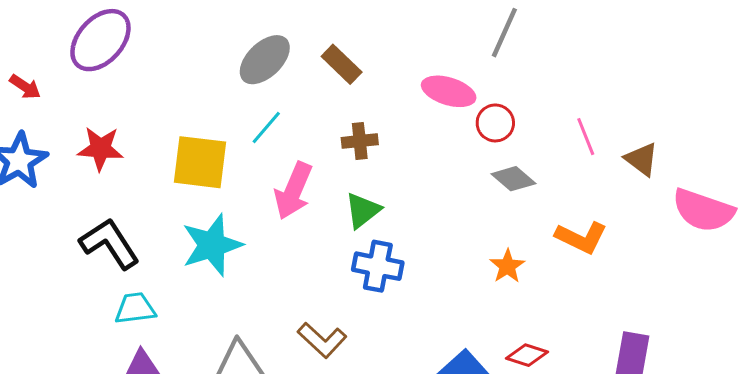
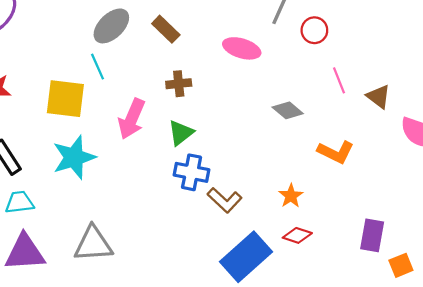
red circle: (495, 123) -> (314, 30), moved
cyan line: (266, 127) -> (97, 67), moved, turned -65
orange star: (507, 266) -> (291, 196), moved
brown L-shape: (322, 340) -> (225, 200), moved

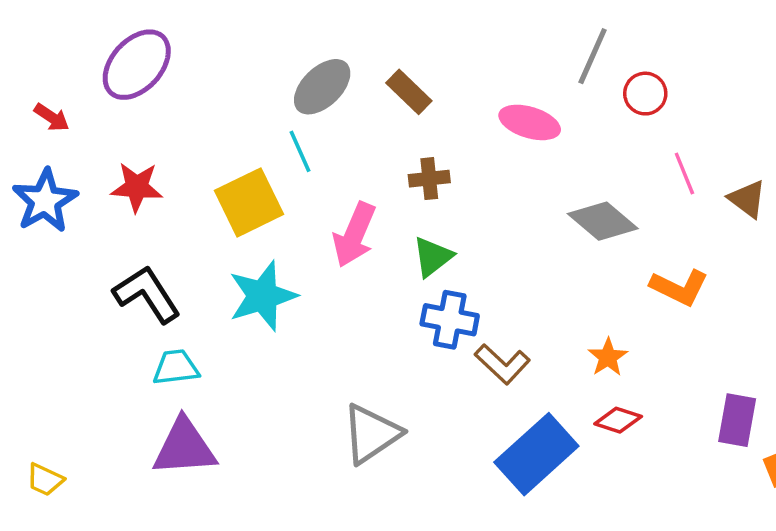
yellow square: (65, 99) -> (249, 202), turned -33
gray diamond: (288, 110) -> (603, 221), size x1.4
gray triangle: (93, 244) -> (371, 434), moved, turned -30

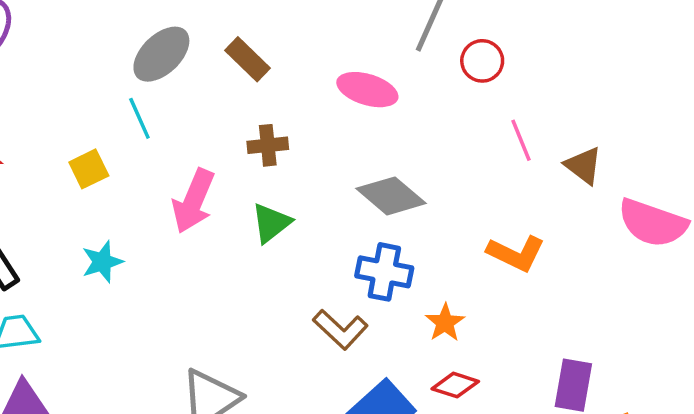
yellow square: (249, 202) -> (89, 169), size x0.6
gray diamond: (603, 221) -> (391, 196), moved
cyan star: (263, 296) -> (102, 262), size x0.6
blue cross: (450, 320) -> (384, 272), moved

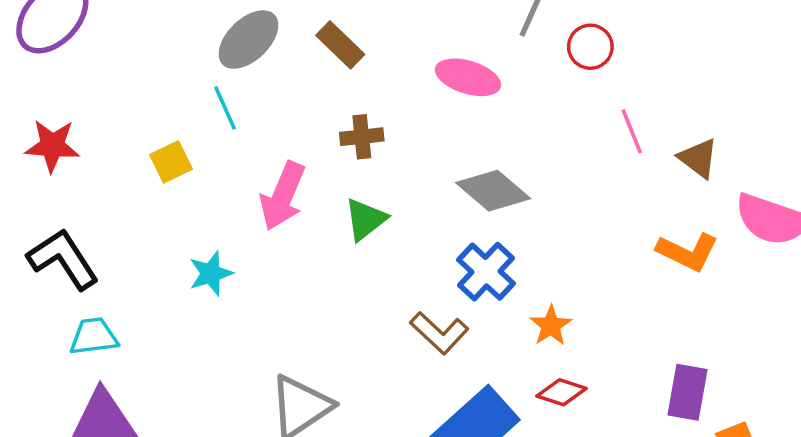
orange L-shape: (516, 253) -> (688, 252), moved
cyan star: (102, 262) -> (211, 273), moved
blue cross: (384, 272) -> (486, 272), turned 32

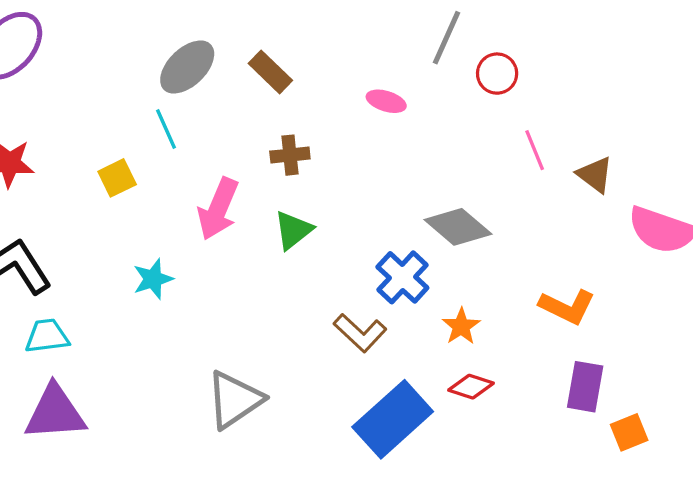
pink ellipse: (468, 77) -> (386, 101), size x0.7
gray diamond: (493, 191) -> (458, 227), moved
orange L-shape: (688, 252) -> (567, 307), moved

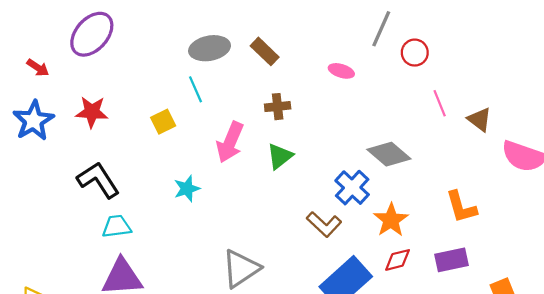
gray ellipse: (187, 67) -> (210, 48), turned 33
orange L-shape: (567, 307) -> (461, 207), turned 48
orange star: (461, 326) -> (391, 220), size x1.4
red diamond: (471, 387) -> (397, 260), turned -32
purple rectangle: (585, 387) -> (451, 260), moved, turned 68

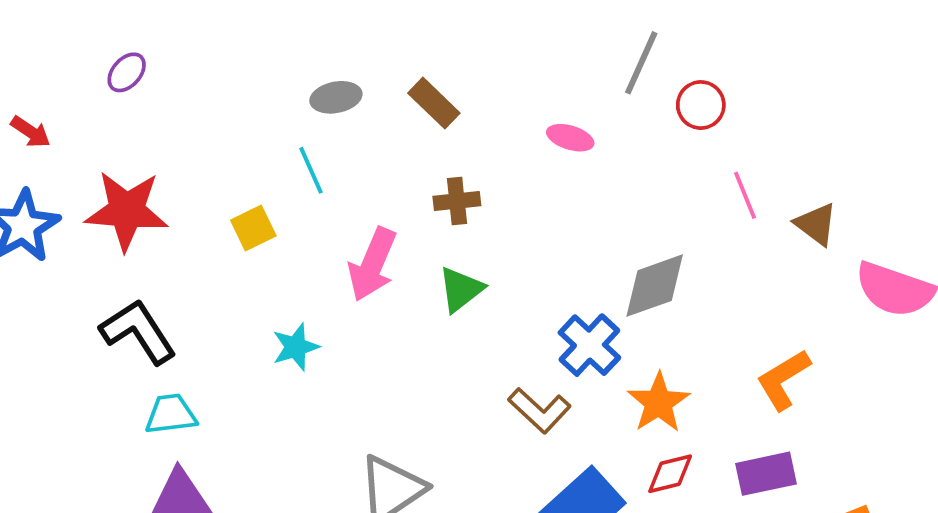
purple ellipse: (92, 34) -> (127, 72), size x0.5
gray ellipse: (210, 48) -> (336, 97), size x0.7
red star: (92, 112) -> (127, 211), size x1.4
gray diamond: (389, 154) -> (655, 286), turned -60
orange L-shape: (461, 207) -> (783, 380), turned 75

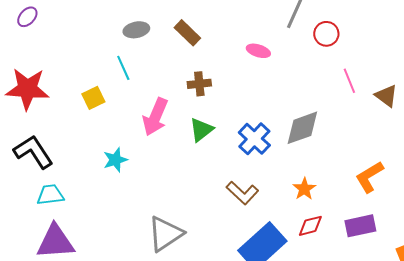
blue cross: (589, 345) -> (254, 139), moved
orange star: (659, 403) -> (304, 189), size x0.7

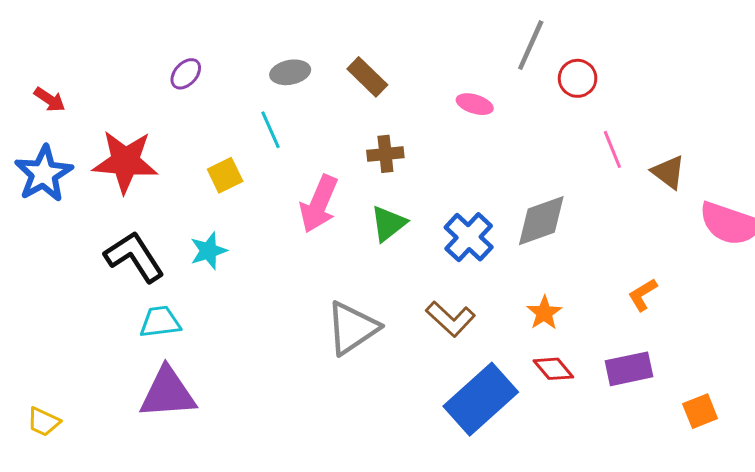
purple ellipse: (27, 17) -> (186, 74), moved
cyan star: (115, 160) -> (208, 251), moved
orange L-shape: (369, 177) -> (643, 295), size x0.7
red diamond: (310, 226) -> (553, 369), turned 64
gray triangle: (165, 234) -> (352, 328), moved

